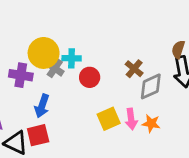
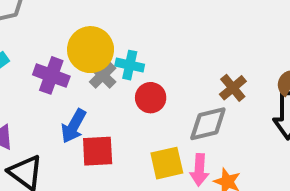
brown cross: (134, 69) -> (233, 88), moved
gray diamond: (151, 86) -> (208, 124), moved
red square: (38, 135) -> (98, 151), moved

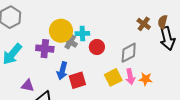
brown cross: (233, 88) -> (144, 24), moved

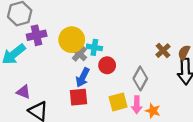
purple cross: (45, 49) -> (37, 35), moved, turned -30
gray diamond: (129, 53) -> (140, 78), turned -45
blue arrow: (62, 71) -> (83, 77), moved

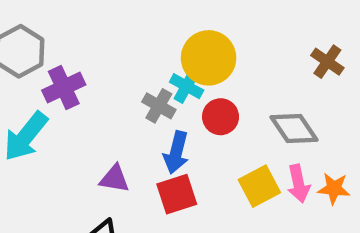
yellow circle: (72, 40) -> (209, 58), moved
cyan cross: (94, 47) -> (187, 86), turned 32
gray diamond: (140, 78) -> (294, 128), turned -50
purple triangle: (23, 92) -> (115, 179), moved

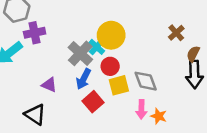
brown cross: (327, 62) -> (176, 33), moved
gray cross: (159, 106) -> (80, 53), size x1.5
yellow square: (259, 186) -> (119, 85), moved
red square: (177, 194) -> (93, 102), moved, turned -36

